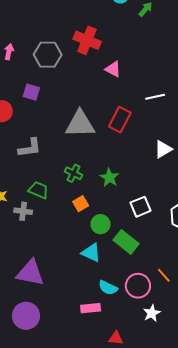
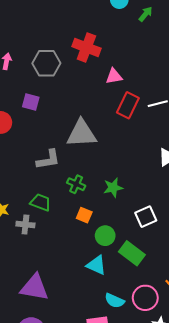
pink triangle: (113, 69) -> (114, 76), turned -36
red rectangle: (120, 120) -> (128, 105), moved
gray L-shape: (30, 148) -> (48, 160), moved
green star: (109, 178) -> (113, 188), turned 30
orange square: (81, 204) -> (84, 215), turned -35

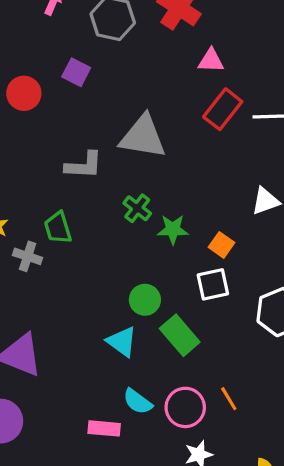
green cross: (76, 184) -> (137, 208), moved
green trapezoid: (41, 202) -> (58, 228), turned -140
orange square: (84, 215) -> (221, 245), moved

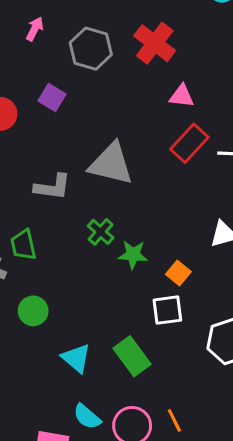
green circle: (145, 300) -> (33, 311), moved

